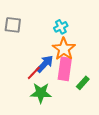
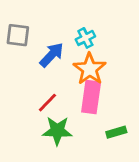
blue arrow: (45, 64) -> (52, 55), moved
green rectangle: (83, 83) -> (116, 132), moved, turned 32

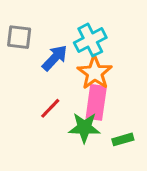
cyan cross: (85, 38) -> (90, 40), size x1.5
green star: (57, 131) -> (84, 128), moved

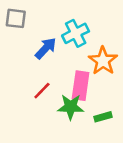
gray square: (19, 37) -> (16, 18), moved
orange star: (95, 73) -> (103, 61), moved

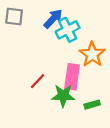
blue arrow: (46, 48) -> (53, 19), moved

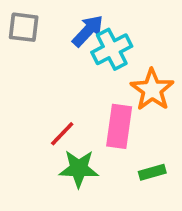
green star: (63, 96) -> (79, 169), moved

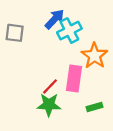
gray square: (24, 27) -> (15, 33), moved
red line: (62, 134) -> (50, 86), moved

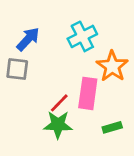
blue arrow: (55, 19) -> (28, 39), moved
gray square: (15, 33) -> (17, 69), moved

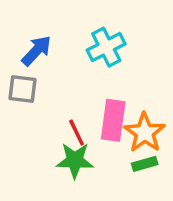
orange star: (112, 66) -> (145, 133), moved
red line: (59, 103) -> (77, 133), turned -70

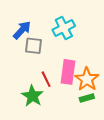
gray square: (22, 89) -> (33, 46), moved
green star: (75, 160) -> (32, 96), moved, turned 30

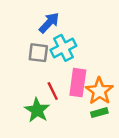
cyan cross: (64, 28) -> (63, 48), moved
blue arrow: (22, 30) -> (49, 23), moved

